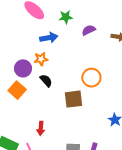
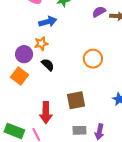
purple semicircle: (89, 30) -> (99, 12), moved
brown square: (73, 99) -> (76, 100), moved
red arrow: (41, 128) -> (46, 113), size x1.5

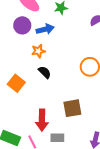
purple circle: (24, 54) -> (22, 25), moved
gray rectangle: (79, 130) -> (57, 138), moved

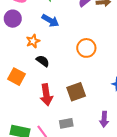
blue arrow: (45, 29) -> (50, 21), moved, turned 54
red arrow: (42, 120) -> (46, 95), moved

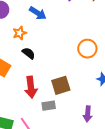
orange circle: (86, 48) -> (87, 49), moved
gray rectangle: (66, 123) -> (49, 106), moved

